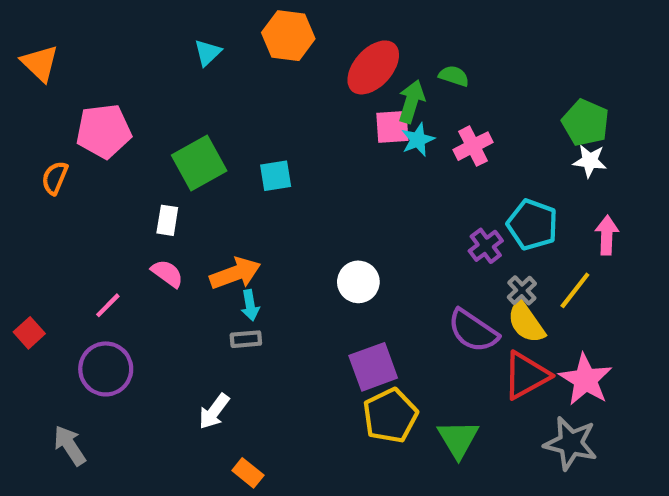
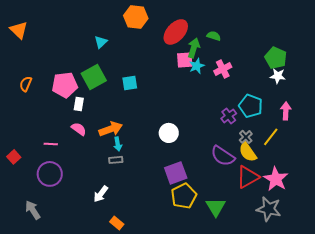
cyan triangle: (208, 53) -> (101, 42), moved
pink pentagon: (104, 131) -> (65, 85), moved
pink line: (108, 305) -> (51, 144), turned 48

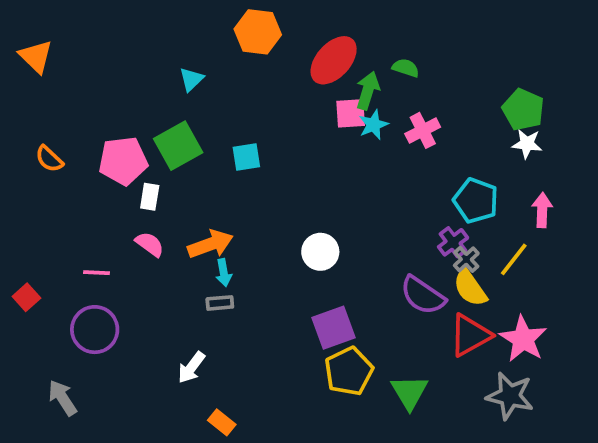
orange semicircle: (26, 84) -> (49, 159), turned -70
purple cross: (229, 116) -> (453, 242), moved

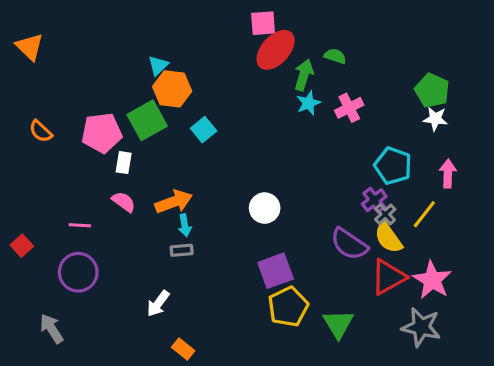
orange hexagon: (258, 32) -> (172, 89), moved
pink square: (351, 113) -> (263, 23), moved
cyan square: (246, 157) -> (204, 130), turned -30

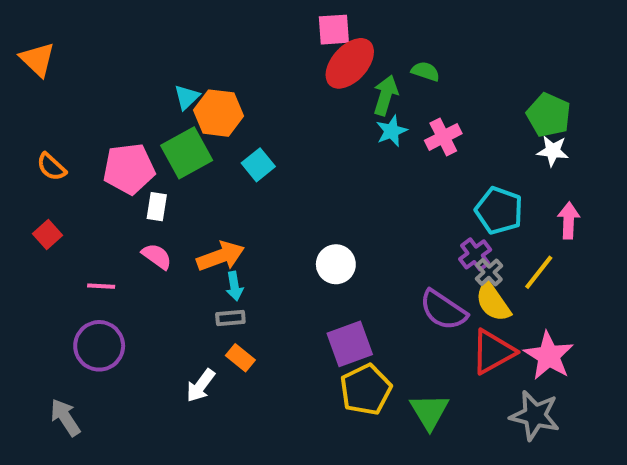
cyan triangle: (158, 65) -> (187, 97), moved
red square: (22, 246) -> (47, 234), moved
orange rectangle: (183, 349) -> (240, 358), moved

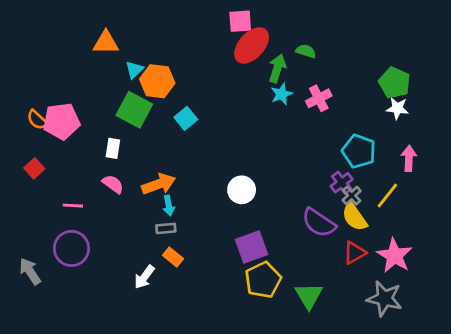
orange triangle: (37, 59) -> (106, 43), moved, turned -44
green square: (187, 153) -> (134, 110), turned -33
pink pentagon: (129, 169) -> (61, 121), moved
red triangle: (493, 352) -> (354, 253), size x0.7
gray arrow: (65, 417) -> (30, 271), moved

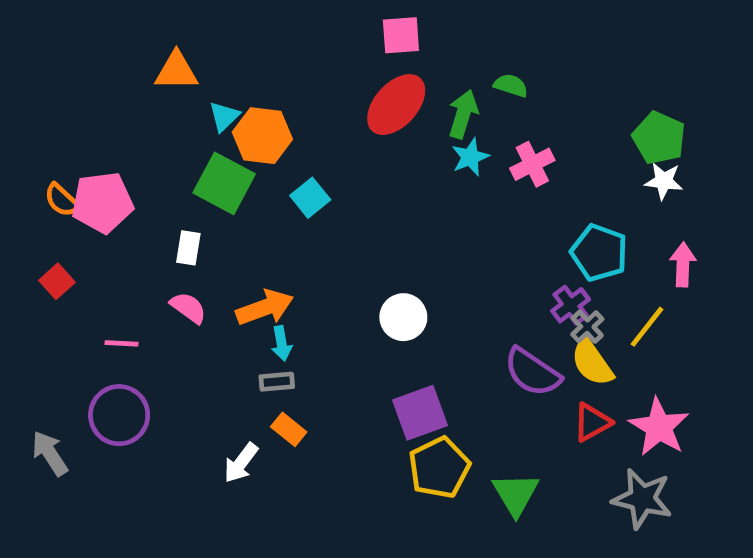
red ellipse: (252, 45) -> (396, 105), moved

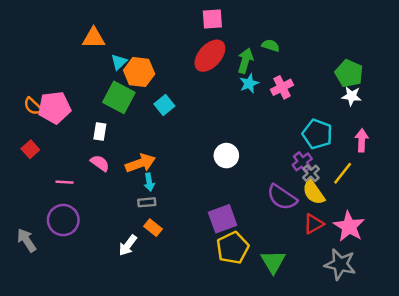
white circle: (403, 317) -> (226, 156), moved

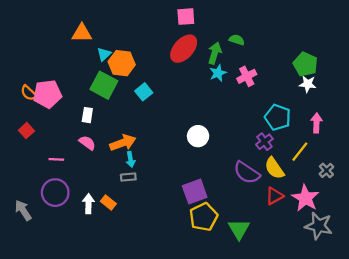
gray cross: (311, 173) -> (326, 170), moved
orange rectangle: (153, 228) -> (108, 203), moved
white arrow: (128, 245) -> (88, 204), moved, turned 144
gray star: (340, 264) -> (319, 226), moved

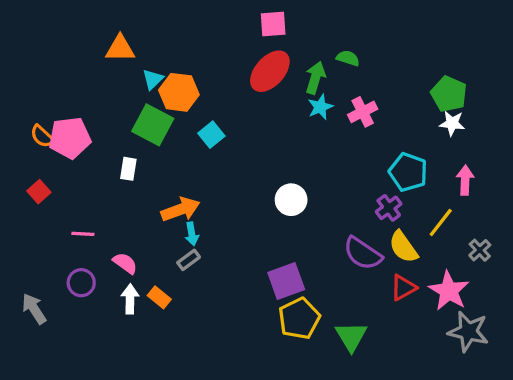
pink semicircle: (87, 143) -> (125, 263), moved
gray rectangle: (128, 177) -> (189, 260), turned -32
purple circle: (55, 193) -> (81, 283), size x0.7

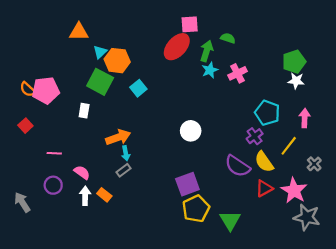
pink square: (273, 24) -> (190, 24), moved
green pentagon: (449, 94) -> (294, 62), turned 30

